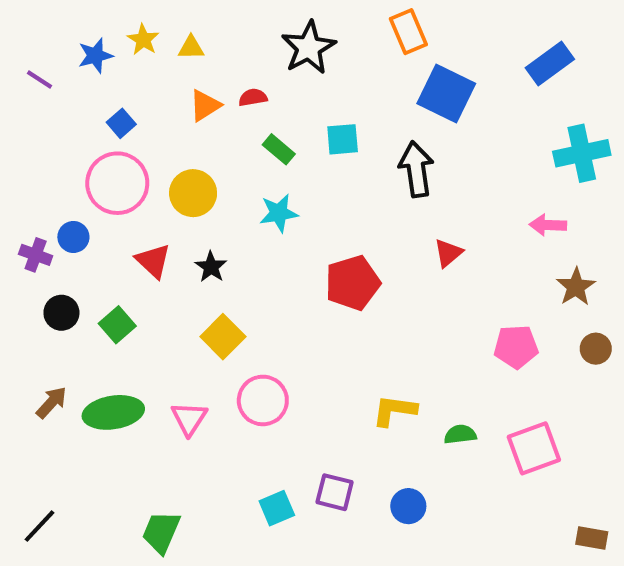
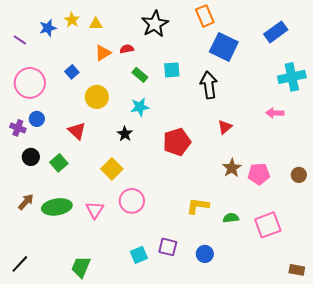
blue square: (121, 123) -> (72, 72), moved
pink circle: (117, 183) -> (30, 83), moved
black star: (211, 267) -> (125, 134), moved
brown star: (576, 287) -> (232, 168), moved

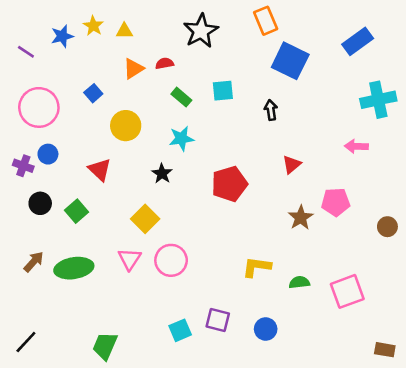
black arrow: (209, 85) -> (271, 110), size x0.6
pink pentagon: (259, 174) -> (336, 202), moved
pink triangle: (95, 210) -> (130, 259), moved

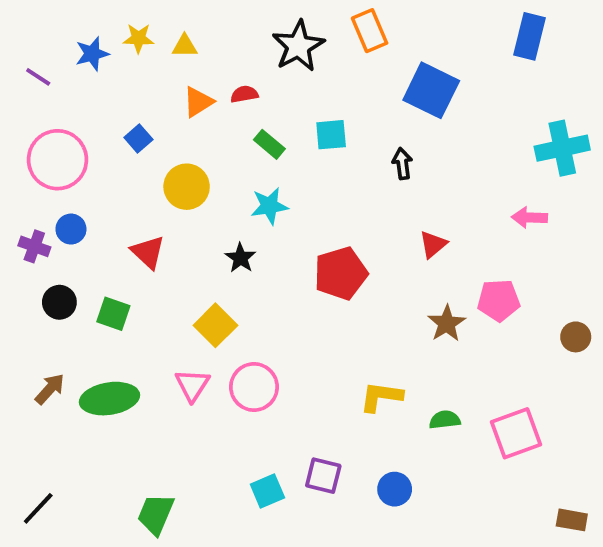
orange rectangle: (266, 21) -> (370, 31), moved
yellow star: (93, 26) -> (138, 38), turned -30
blue rectangle: (358, 41) -> (529, 36), moved, turned -40
green square: (76, 211) -> (113, 314), turned -30

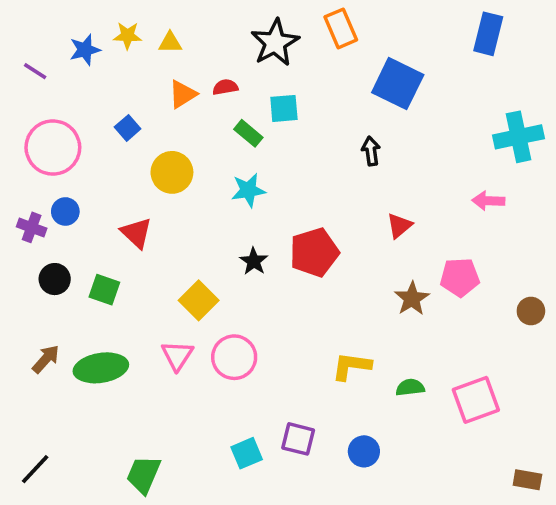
cyan square: (331, 135) -> (284, 108), moved
black star: (240, 258) -> (254, 261), moved

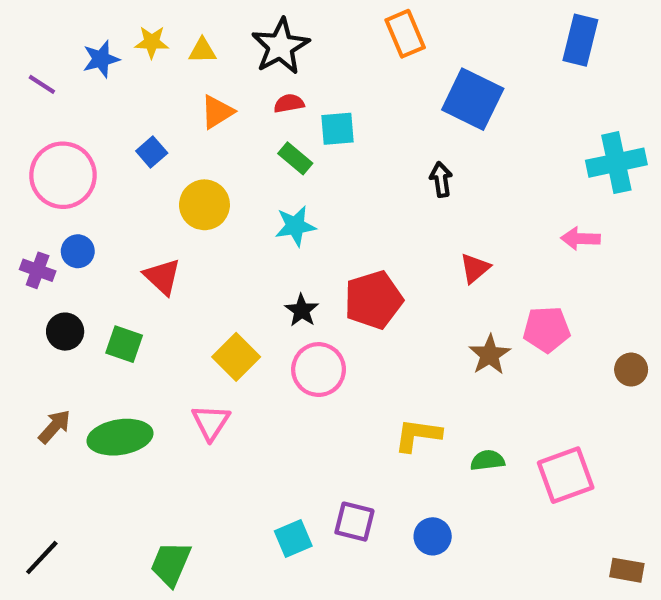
black star: (275, 43) -> (281, 46), moved
red semicircle: (225, 87) -> (289, 103), moved
pink circle: (234, 357) -> (319, 370), moved

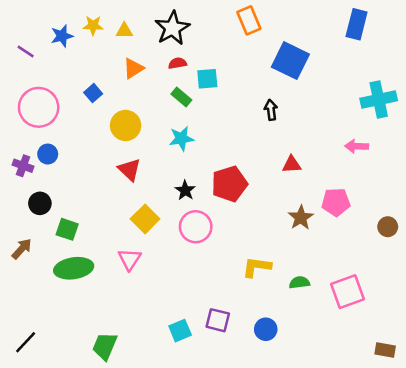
red triangle: (475, 268) -> (292, 164), turned 36
red triangle: (162, 277) -> (129, 170), moved
green square: (124, 344) -> (67, 229), moved
brown arrow: (55, 427) -> (22, 249), moved

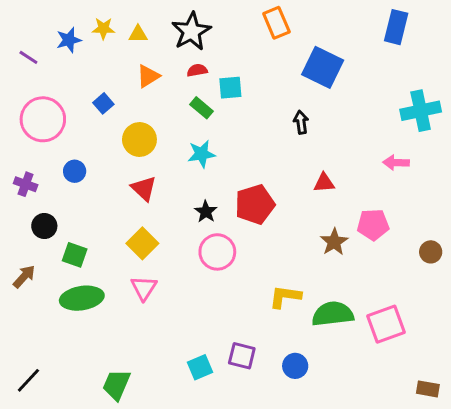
blue circle: (48, 154) -> (75, 171), moved
yellow square: (145, 219) -> (142, 243), moved
green semicircle: (299, 283) -> (333, 314), size x1.8

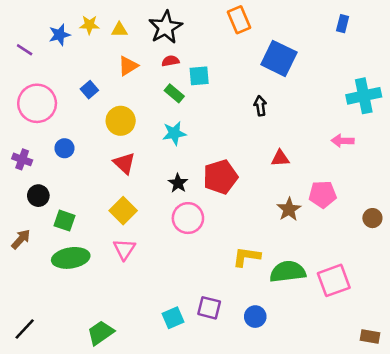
blue rectangle: (396, 27) -> (343, 24), size x0.6
green trapezoid: (116, 385) -> (101, 333), turned 32

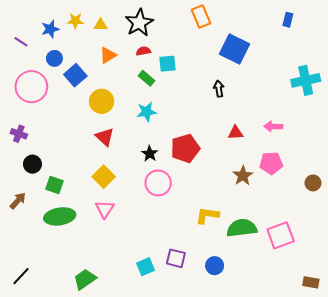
blue square: (89, 90) -> (75, 75), size x1.5
pink arrow: (343, 141) -> (273, 126), moved
blue circle: (64, 148) -> (54, 58), moved

